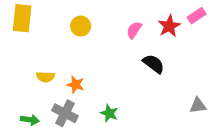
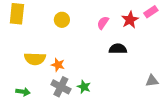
black semicircle: (154, 64) -> (118, 49), turned -36
yellow semicircle: (45, 77) -> (35, 59), size x1.5
gray cross: (65, 113) -> (61, 87), moved

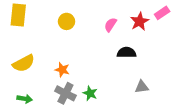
yellow semicircle: (35, 59) -> (24, 63), moved, turned -30
gray triangle: (152, 81) -> (142, 87), moved

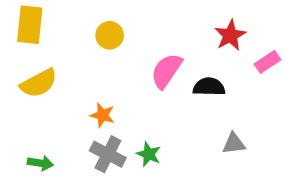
pink rectangle: (162, 13) -> (268, 62), moved
pink semicircle: (111, 25) -> (166, 71), moved, size x1.5
yellow semicircle: (24, 63) -> (39, 83), moved

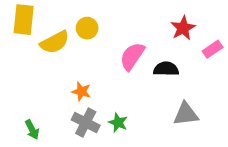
yellow semicircle: (39, 83) -> (55, 42), moved
gray triangle: (234, 144) -> (186, 114), size x1.4
green arrow: (40, 163) -> (32, 130), turned 54

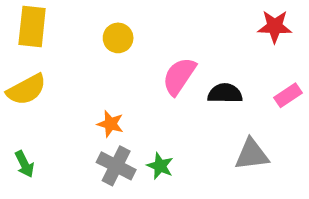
red star: (183, 28) -> (275, 26), moved, turned 30
yellow semicircle: (55, 42) -> (26, 90), moved
pink rectangle: (213, 49) -> (288, 95), moved
green arrow: (32, 130) -> (24, 164), moved

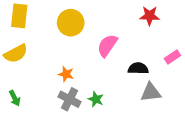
red star: (275, 26) -> (150, 16), moved
yellow circle: (118, 38) -> (71, 23), size x1.5
black semicircle: (225, 93) -> (138, 68), moved

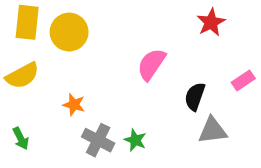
red star: (150, 16) -> (211, 22), turned -30
yellow circle: (71, 23) -> (69, 32), moved
black semicircle: (138, 68) -> (195, 97), turned -72
orange star: (66, 74) -> (74, 105), moved

